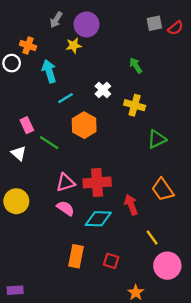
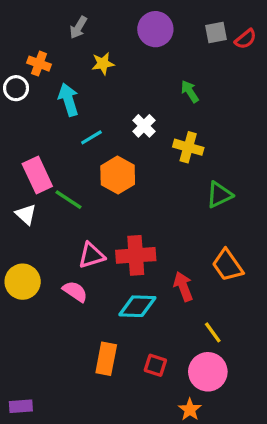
purple circle: (87, 24) -> (155, 29), moved
pink rectangle: (27, 125) -> (37, 175), size x1.5
pink semicircle: (65, 208) -> (75, 291), moved
pink circle: (167, 266) -> (208, 372), moved

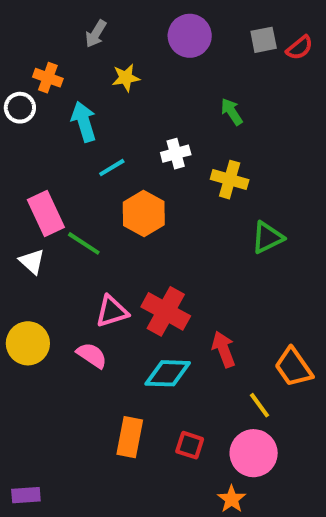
white cross: (144, 126) -> (176, 154), turned 30
red cross: (136, 255) -> (166, 311), turned 33
orange trapezoid: (228, 265) -> (294, 367), moved

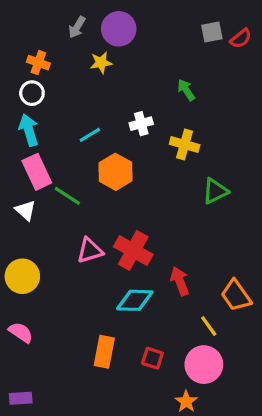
purple circle: (190, 36) -> (119, 29), moved
white circle: (20, 108) -> (32, 93), moved
cyan arrow: (84, 122) -> (29, 130), moved
pink semicircle: (92, 355) -> (21, 332), moved

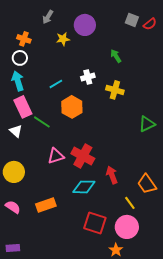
purple circle: (119, 29) -> (85, 25), moved
gray square: (212, 32) -> (132, 20), turned 32
green triangle: (215, 191) -> (147, 124), moved
orange rectangle: (104, 352) -> (46, 205), moved, turned 60
red square: (152, 358) -> (95, 223), size x1.6

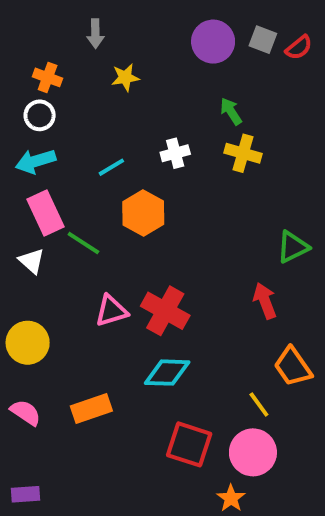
gray arrow: (48, 17) -> (95, 34), turned -32
purple circle: (85, 25) -> (213, 42), moved
cyan arrow: (18, 81) -> (36, 161), turned -90
yellow cross: (115, 90) -> (243, 153), moved
red arrow: (112, 175) -> (265, 301), moved

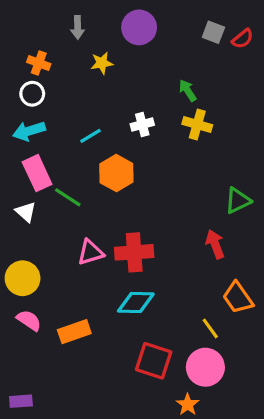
purple circle: (213, 42) -> (139, 27), moved
red cross: (165, 311) -> (134, 252), turned -33
pink semicircle: (26, 412) -> (29, 320), moved

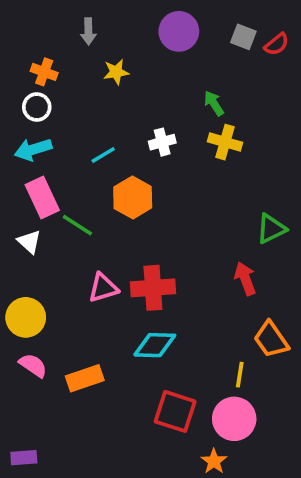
purple circle: (139, 27) -> (179, 31), moved
yellow line: (210, 328) -> (240, 375), turned 45

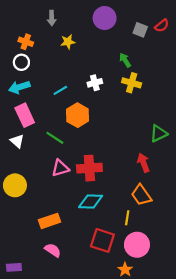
gray square: (243, 37) -> (140, 30), moved
green line: (77, 225) -> (55, 138), moved
orange trapezoid: (271, 340) -> (141, 195), moved
pink semicircle: (33, 365) -> (53, 250), moved
yellow line: (240, 375) -> (127, 218), moved

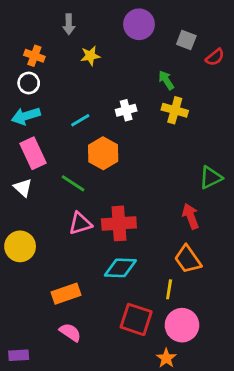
red semicircle: (162, 26) -> (215, 57), moved

